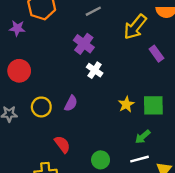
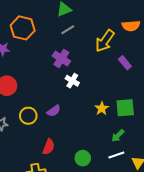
purple semicircle: (71, 103) -> (54, 111), turned 32
red semicircle: (62, 144) -> (49, 147), turned 63

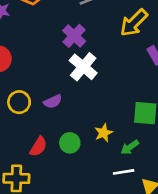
white cross: (72, 81) -> (83, 67), size x1.5
yellow star: (102, 108) -> (104, 133), moved
green circle: (83, 158) -> (70, 143), moved

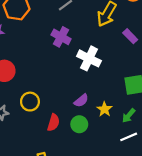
white cross: (83, 67) -> (89, 58), moved
purple semicircle: (53, 101) -> (81, 101), moved
red semicircle: (38, 147) -> (53, 123), moved

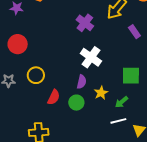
purple cross: (61, 37) -> (85, 23), moved
white cross: (89, 58) -> (91, 57), moved
purple semicircle: (81, 101) -> (82, 82), turned -48

